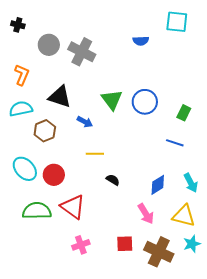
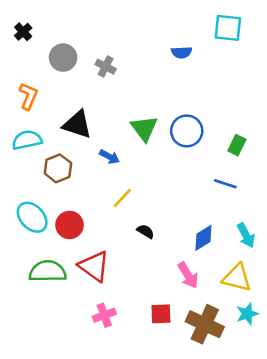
black cross: (18, 25) -> (23, 32), turned 32
gray cross: (82, 52) -> (106, 67), size x0.6
yellow line: (95, 154) -> (122, 198), turned -48

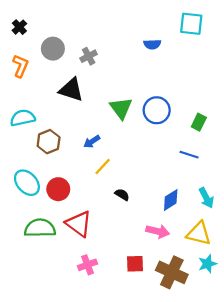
gray cross: (106, 67) -> (89, 56), turned 35
orange L-shape: (28, 96) -> (20, 66), moved
black triangle: (77, 124) -> (71, 90), moved
blue arrow: (109, 157) -> (92, 142), moved, turned 119
pink arrow: (188, 275) -> (158, 231), turned -45

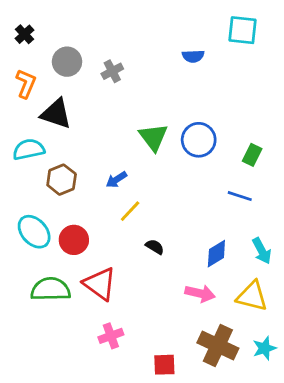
black triangle: (71, 90) -> (56, 114), moved
red square: (135, 264) -> (164, 365), moved
cyan star: (207, 264) -> (264, 348), moved

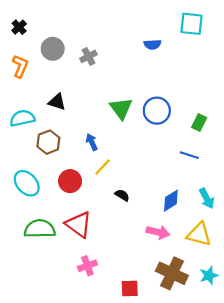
black triangle: (56, 114) -> (57, 102), moved, size x0.7
blue arrow: (116, 180) -> (92, 142), turned 98
red circle: (74, 240) -> (70, 181), moved

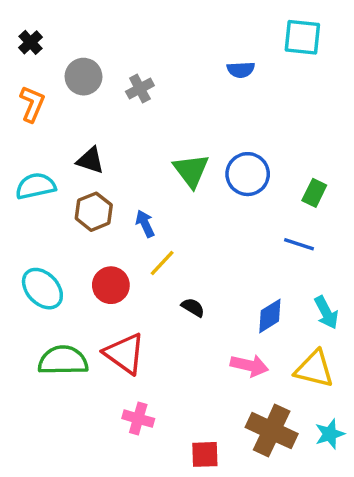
brown hexagon: (48, 142) -> (94, 212), moved
pink cross: (87, 266) -> (138, 419), turned 36

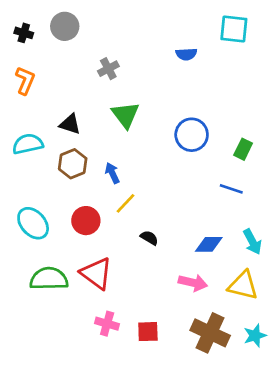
black cross: (30, 42) -> (24, 33), turned -30
gray circle: (83, 77) -> (65, 26), moved
green triangle: (191, 171) -> (126, 115), moved
blue diamond: (270, 316) -> (209, 244), turned 32
red square: (205, 454) -> (148, 332), moved

